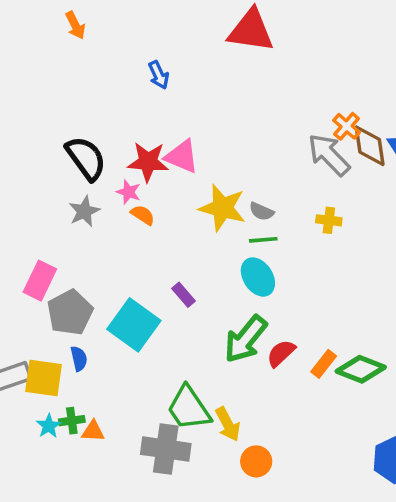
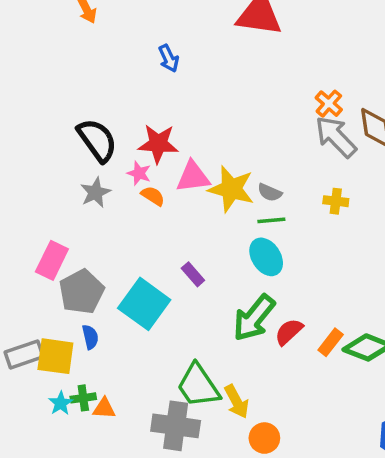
orange cross: (347, 126) -> (329, 104), moved
pink triangle: (182, 156) -> (193, 177), moved, turned -30

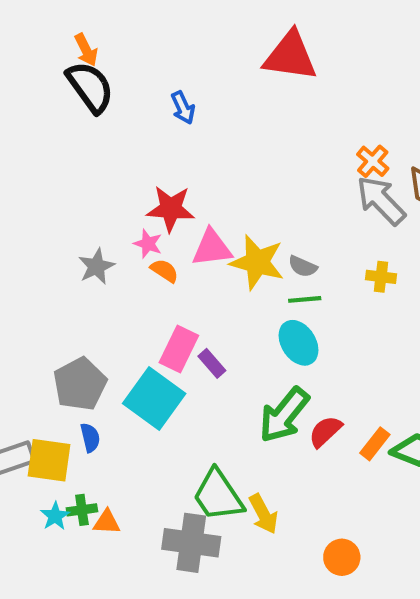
black semicircle: (97, 140) -> (90, 87), moved
pink rectangle: (52, 260) -> (179, 349), moved
orange circle: (264, 438) -> (342, 557), moved

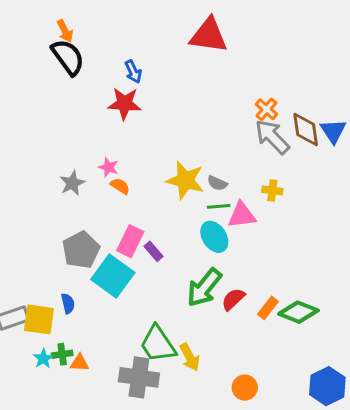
red star: (171, 209) -> (124, 103), moved
pink triangle: (212, 248) -> (242, 215), moved
gray pentagon: (80, 384) -> (81, 250), moved

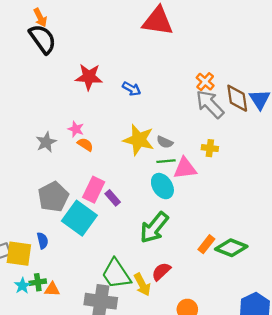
blue arrow: (133, 72) -> (132, 89), moved, turned -36
red semicircle: (233, 299) -> (161, 271), moved

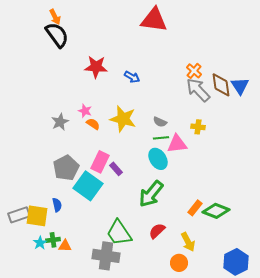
yellow star: (139, 140) -> (123, 119), moved
yellow arrow: (142, 285) -> (188, 242), moved

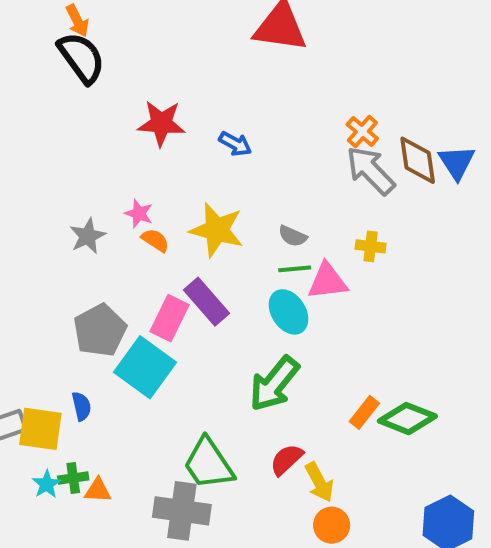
purple rectangle: (116, 169) -> (207, 302), moved, size x1.6
yellow arrow: (188, 242) -> (319, 482), moved

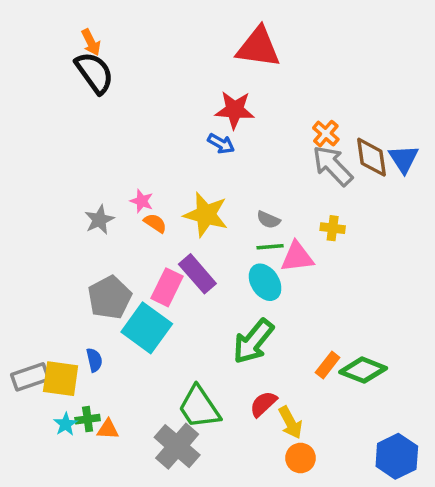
red star: (161, 123) -> (235, 110), moved
gray cross: (182, 511) -> (177, 446), turned 33

